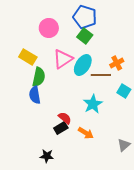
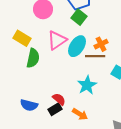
orange cross: (117, 63) -> (101, 44), moved
blue semicircle: (35, 95) -> (29, 105), moved, turned -66

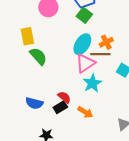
yellow rectangle: (22, 38) -> (27, 36), turned 48
pink triangle: (57, 40) -> (85, 63), moved
green semicircle: (33, 58) -> (38, 56), turned -54

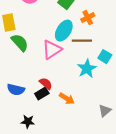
orange cross: (106, 42) -> (88, 18), moved
pink triangle: (85, 63) -> (52, 50), moved
cyan star: (92, 83) -> (87, 69), moved

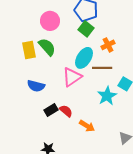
green semicircle: (20, 43) -> (47, 47), moved
blue semicircle: (16, 90) -> (36, 86), moved
black rectangle: (42, 94) -> (51, 110), moved

